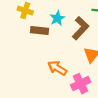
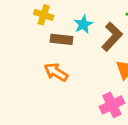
orange arrow: (57, 68) -> (56, 72), moved

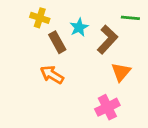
brown rectangle: (61, 39) -> (57, 42), turned 55

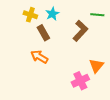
cyan star: (79, 27) -> (52, 14), moved
orange triangle: (121, 72) -> (96, 66), moved

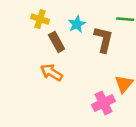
cyan star: (52, 14) -> (77, 24), moved
brown L-shape: (80, 31) -> (104, 39), turned -30

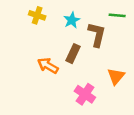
brown rectangle: (57, 42) -> (73, 54), moved, turned 54
pink cross: (104, 103) -> (85, 94), moved, turned -30

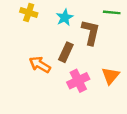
pink cross: (85, 94) -> (78, 81), moved, turned 30

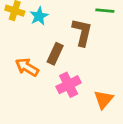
cyan star: (65, 17) -> (39, 16), moved
orange triangle: (111, 76) -> (104, 99), moved

